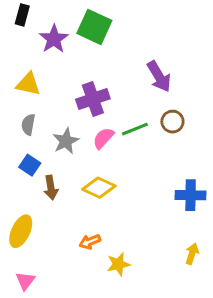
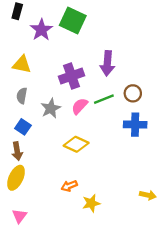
purple arrow: (159, 76) -> (107, 63), moved, turned 35
brown arrow: (51, 188) -> (17, 151), moved
blue cross: (191, 195) -> (135, 125), moved
yellow arrow: (192, 254) -> (148, 195), turned 84

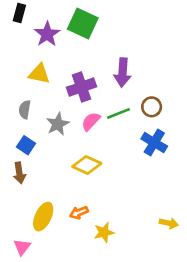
yellow triangle: (22, 64) -> (39, 74), moved
blue cross: (135, 125) -> (154, 143), turned 30
yellow ellipse: (16, 178) -> (43, 217), moved

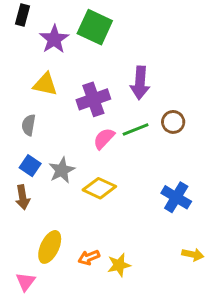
gray star: (58, 124) -> (62, 170), moved
blue cross: (154, 143) -> (176, 197), moved
orange arrow: (79, 213) -> (89, 257), moved

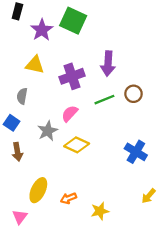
pink semicircle: (104, 139) -> (70, 114), moved
blue square: (30, 166) -> (12, 123), moved
yellow arrow: (193, 254) -> (149, 196), turned 119
yellow star: (119, 265) -> (100, 211), moved

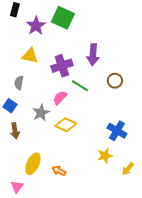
green line: (104, 100) -> (80, 86), moved, turned 54
orange arrow: (68, 198) -> (59, 171), turned 48
yellow star: (100, 211) -> (105, 156), moved

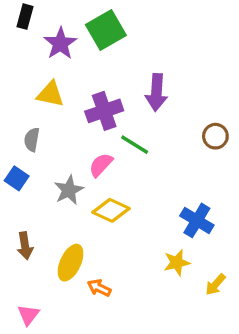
green square: (63, 18) -> (106, 30), turned 35
brown circle: (115, 81) -> (215, 136), moved
brown arrow: (15, 131) -> (25, 246), moved
yellow ellipse: (33, 164) -> (71, 263), moved

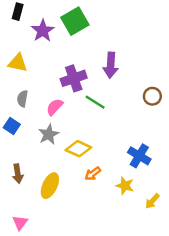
yellow triangle: (50, 94) -> (18, 63), moved
pink semicircle: (101, 165) -> (55, 107), moved
yellow star: (177, 263) -> (125, 186), turned 30
orange arrow: (99, 288) -> (93, 174), moved, turned -63

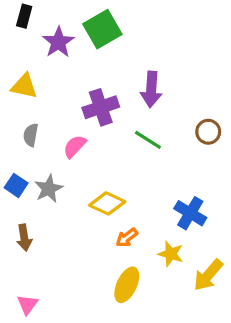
green line: (95, 102) -> (148, 140), moved
blue square: (12, 126) -> (16, 185), moved
gray star: (49, 134) -> (49, 189), moved
yellow ellipse: (50, 186) -> (127, 285), moved
yellow arrow: (152, 201) -> (208, 275), size x1.5

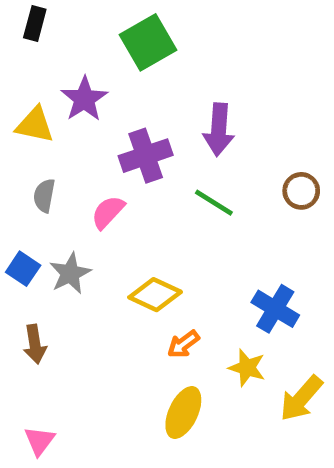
purple star: (58, 42) -> (84, 99), moved

